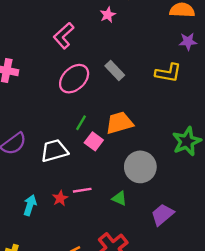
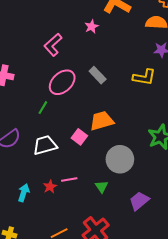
green line: (81, 123) -> (43, 108), moved
green triangle: (119, 198) -> (102, 187), turned 32

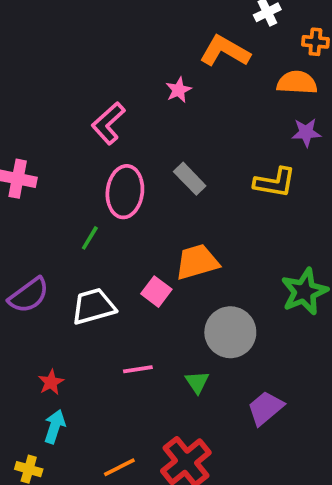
pink ellipse: (62, 82) -> (125, 192), turned -40
red star: (50, 187) -> (51, 382), moved
cyan arrow: (24, 193) -> (55, 427), moved

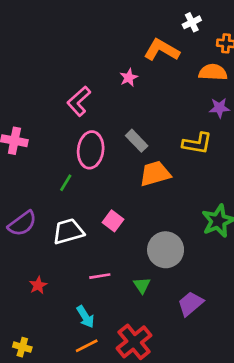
orange trapezoid: (197, 262) -> (155, 174), moved
cyan arrow: (55, 427) -> (85, 317), moved, turned 130

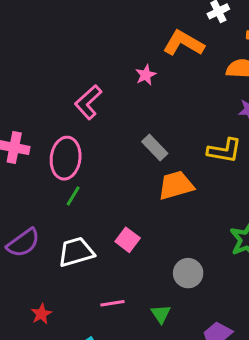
pink ellipse: (91, 150) -> (66, 158), moved
gray circle: (166, 250) -> (188, 273), size x0.7

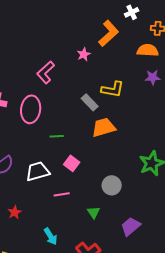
orange L-shape: (184, 43) -> (109, 33), turned 108
yellow L-shape: (224, 151) -> (113, 89), moved
green line: (73, 196) -> (57, 136), moved, turned 56
pink line: (112, 303) -> (62, 194), moved

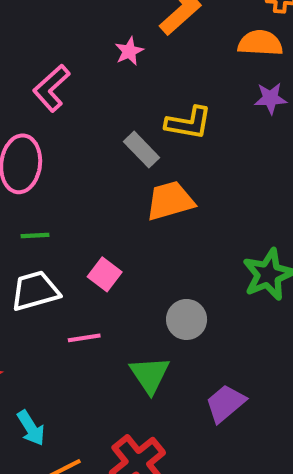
green line: (57, 136) -> (35, 236), moved
green triangle: (94, 212) -> (150, 375), size x1.5
cyan arrow: (51, 236) -> (31, 428), moved

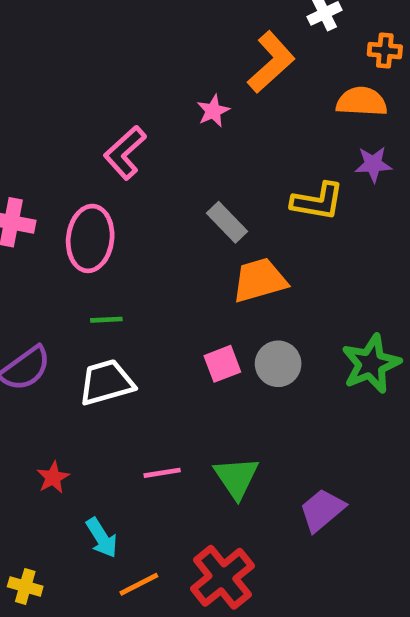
yellow L-shape: (189, 123) -> (318, 201), moved
pink square: (105, 274) -> (222, 364), moved, turned 32
gray circle: (187, 319) -> (278, 364), moved
pink line: (84, 338) -> (162, 473), moved

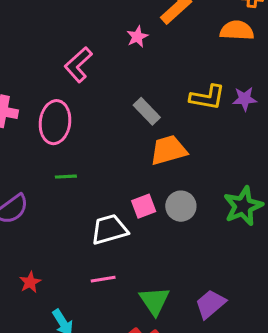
purple star: (373, 164) -> (245, 99), moved
white trapezoid: (106, 382) -> (109, 229), moved
green triangle: (236, 477) -> (154, 301), moved

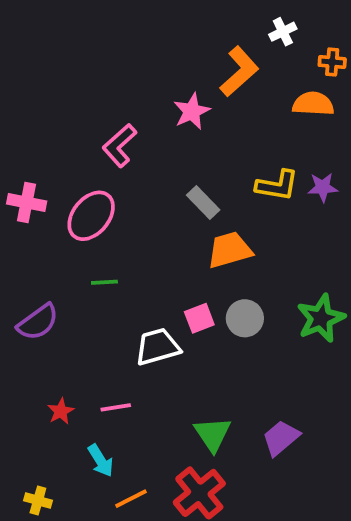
pink star: (137, 37) -> (192, 111), size x1.4
pink ellipse: (55, 122) -> (91, 216), turned 33
pink line: (103, 279) -> (116, 407), moved

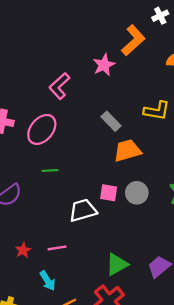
pink square: (199, 318) -> (109, 193), turned 30
green triangle: (213, 434) -> (117, 264), turned 35

